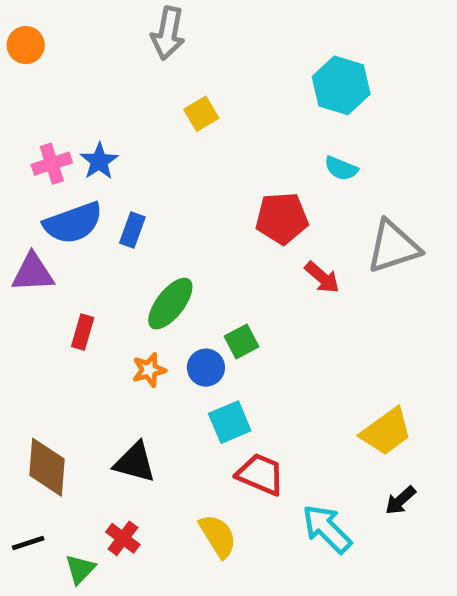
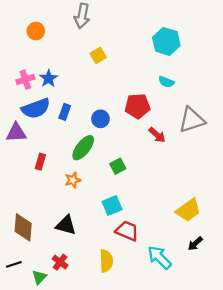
orange circle: (26, 45) -> (36, 31), moved
blue circle: (206, 368) -> (101, 119), moved
yellow semicircle: (218, 536) -> (106, 261), turned 30

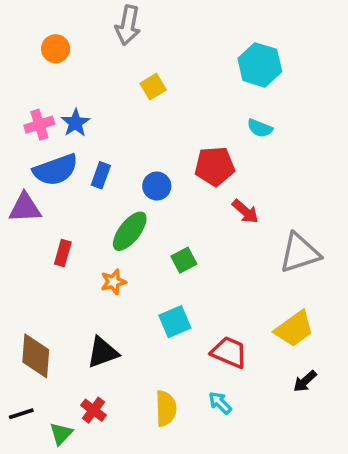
gray triangle: (192, 120) -> (300, 253), moved
black triangle: (66, 225) -> (103, 352), turned -35
red trapezoid: (127, 231) -> (229, 352), moved
cyan arrow: (159, 257) -> (220, 403), moved, size x0.6

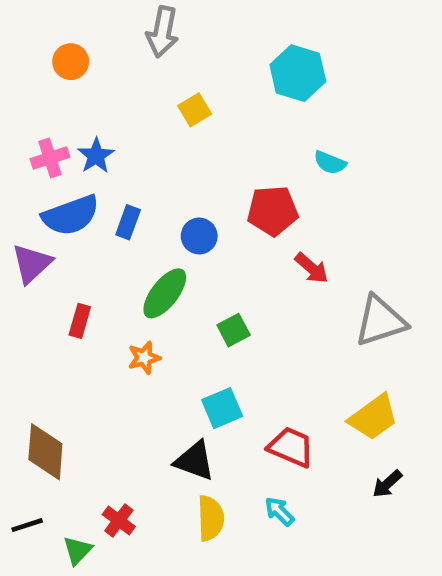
cyan hexagon: (260, 65) -> (298, 73), moved
purple triangle: (25, 208) -> (32, 264), turned -40
black triangle: (103, 352) -> (195, 461), moved, turned 40

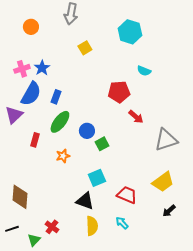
blue semicircle: (71, 215) -> (31, 94), turned -40
blue circle: (199, 236) -> (87, 131), moved
green ellipse: (165, 293) -> (60, 122), moved

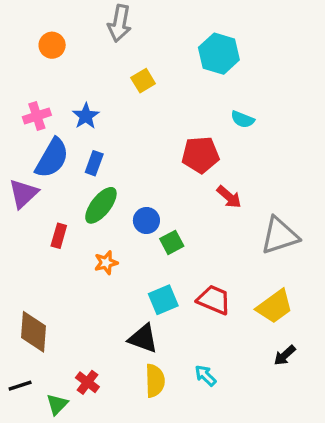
blue star: (42, 68) -> (86, 116), moved
red trapezoid: (127, 195) -> (214, 300), moved

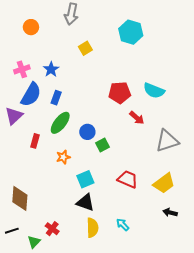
cyan semicircle: (243, 119) -> (154, 91), moved, size x1.5
cyan square: (163, 300) -> (85, 179), moved
black arrow: (285, 355) -> (170, 213), turned 56

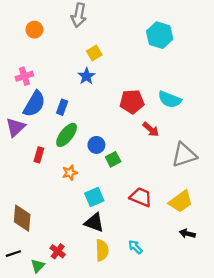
cyan hexagon: (131, 32) -> (160, 35), moved
blue star: (51, 69) -> (86, 76), moved

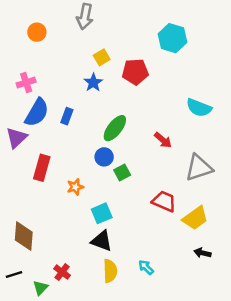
cyan semicircle: (170, 99) -> (199, 108), moved
red pentagon: (132, 102) -> (135, 72), moved
green ellipse: (67, 135) -> (115, 128), moved
red rectangle: (39, 155) -> (42, 168), size x1.5
red trapezoid: (141, 197) -> (164, 201), moved

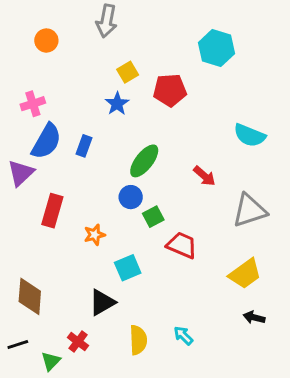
red trapezoid: (164, 201) -> (182, 245), moved
black triangle: (102, 241) -> (102, 302), moved, turned -50

